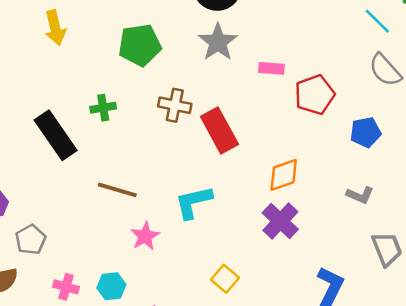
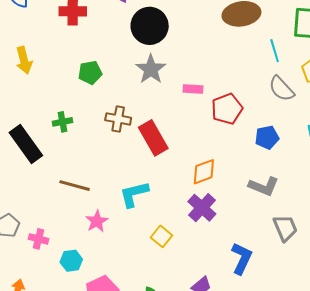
cyan line: (377, 21) -> (275, 51), turned 30
green pentagon: (140, 45) -> (90, 73), size x0.7
gray L-shape: (360, 195) -> (264, 186), size x1.4
yellow square: (225, 279) -> (162, 236), moved
pink cross: (66, 287) -> (39, 239), moved

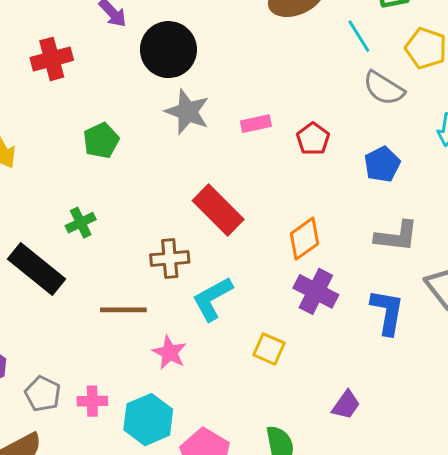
red pentagon: (227, 109) -> (313, 139), size x0.7
brown cross: (118, 119) -> (170, 259), moved
blue L-shape: (242, 258) -> (387, 312), moved
cyan hexagon: (71, 261) -> (148, 420), size x1.5

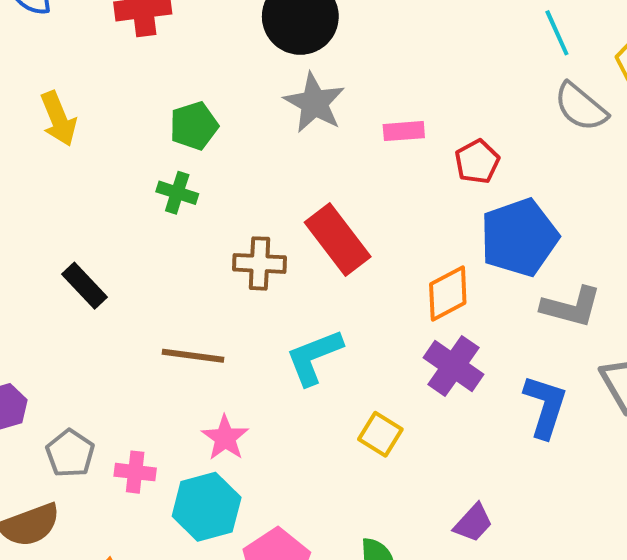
blue pentagon: (382, 164) -> (519, 237), moved, size x1.6
green cross: (81, 223) -> (177, 193), moved, turned 36
brown cross: (170, 259) -> (260, 263), moved
black rectangle: (37, 269) -> (84, 286), size x0.6
pink star: (169, 353) -> (225, 438), moved

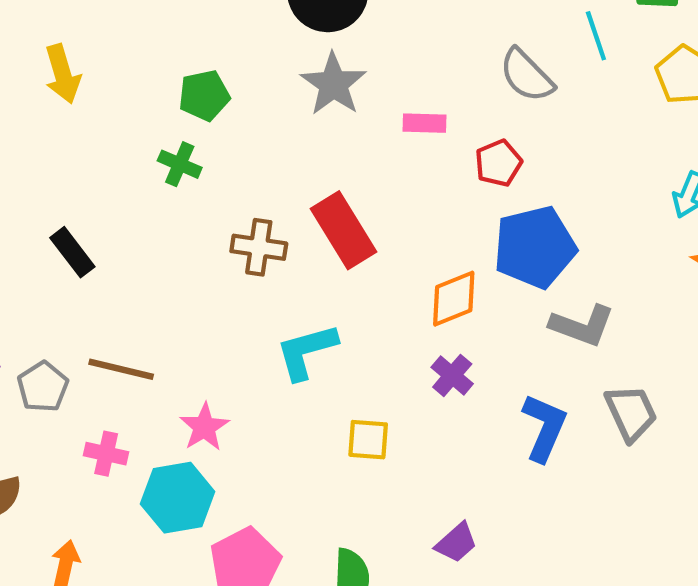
gray semicircle: (581, 107) -> (527, 75), moved
brown line: (193, 356) -> (121, 369), moved
purple cross: (453, 366) -> (452, 375), size x0.7
yellow square: (380, 434) -> (368, 440), turned -33
gray pentagon: (70, 453) -> (43, 387), moved

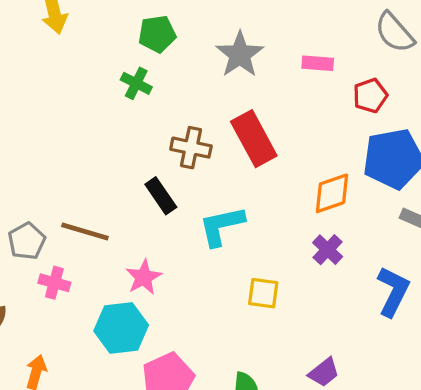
gray star: (333, 84) -> (240, 54), moved
black rectangle: (72, 252) -> (161, 196), moved
pink cross: (106, 454) -> (54, 283), moved

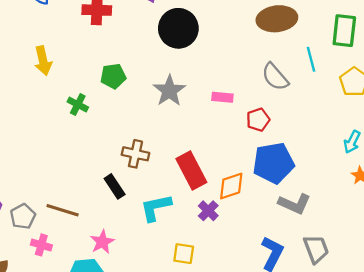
green cross: (136, 83) -> (78, 104), moved
red rectangle: (254, 139) -> (191, 171), moved
purple cross: (328, 250) -> (208, 211), moved

